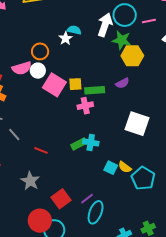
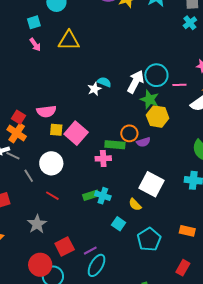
orange circle: (40, 51) -> (129, 133), moved
white circle: (38, 71) -> (51, 163), moved, size x1.5
yellow square: (75, 84) -> (56, 130), moved
yellow semicircle: (125, 167) -> (135, 205), moved

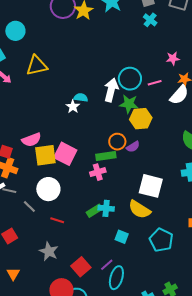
yellow square: (56, 130) -> (45, 155), size x1.6
yellow semicircle: (135, 205) -> (139, 209), size x1.6
cyan square: (119, 224) -> (122, 237), moved

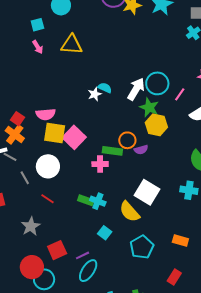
pink line: (155, 83) -> (180, 94), turned -56
green rectangle: (94, 211) -> (86, 200), turned 35

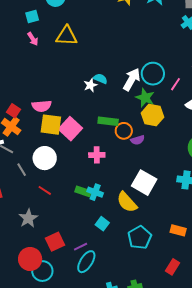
green rectangle: (112, 151) -> (108, 121), moved

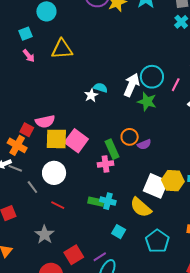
red square: (14, 111) -> (27, 130), moved
yellow hexagon: (153, 115) -> (173, 181), moved
green rectangle: (108, 121) -> (112, 149), moved, turned 66

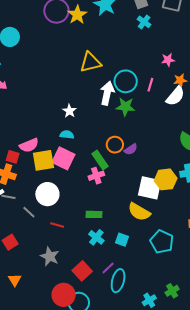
yellow triangle: (62, 49) -> (90, 62), moved
cyan semicircle: (100, 88) -> (67, 135), moved
cyan cross: (108, 201) -> (96, 237), moved, turned 35

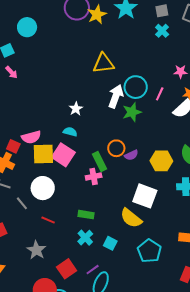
green star: (125, 107) -> (132, 112), turned -30
yellow hexagon: (166, 179) -> (161, 161), moved

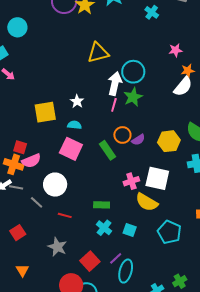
pink line: (160, 94) -> (114, 105), moved
pink semicircle: (31, 137) -> (31, 161), moved
yellow square: (43, 154) -> (45, 112), moved
pink cross: (94, 177) -> (131, 181), moved

